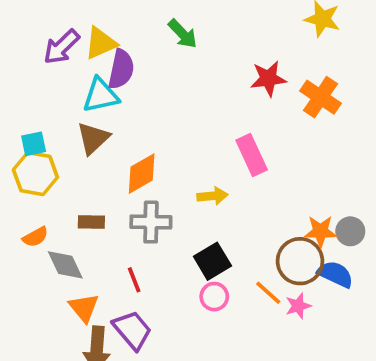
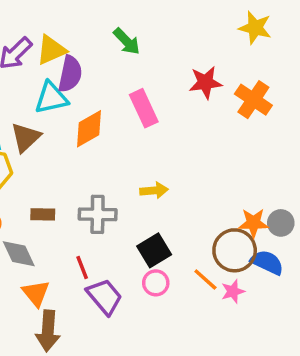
brown triangle: (93, 138) -> (26, 137), moved
pink rectangle: (252, 155) -> (144, 108), moved
orange diamond: (142, 174) -> (89, 129), moved
purple trapezoid: (132, 330) -> (104, 297), moved

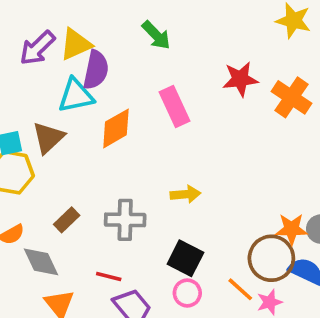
brown rectangle: (43, 214) -> (67, 220), turned -45
black square: (154, 250) -> (185, 258), turned -32
red line: (82, 267) -> (109, 277), turned -55

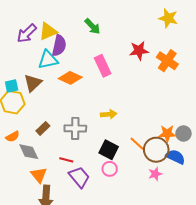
orange diamond: (116, 128) -> (70, 78), turned 55
orange line: (240, 289) -> (137, 144), moved

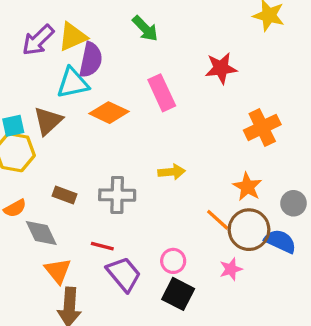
orange cross: (167, 61) -> (262, 127), moved, turned 30
brown rectangle: (43, 128) -> (64, 195), turned 64
orange star: (167, 134) -> (247, 187), moved, turned 30
black square: (109, 150) -> (178, 294), moved
pink star: (155, 174) -> (231, 269), moved

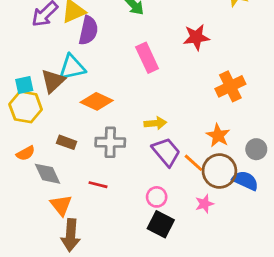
cyan triangle: (73, 83) -> (72, 67), moved
orange diamond: (109, 113) -> (97, 101), moved
purple trapezoid: (124, 274) -> (166, 152), moved

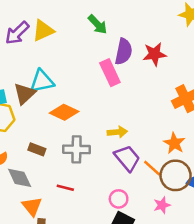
purple semicircle: (88, 30) -> (124, 52), moved

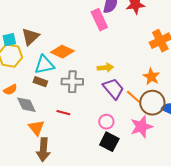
cyan triangle: (42, 81) -> (44, 65), moved
pink star: (162, 205) -> (141, 127), size x1.6

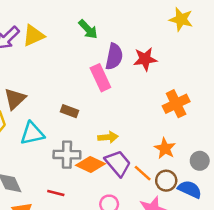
orange diamond: (62, 52) -> (91, 164), moved
brown rectangle: (40, 82) -> (69, 111), moved
brown circle: (152, 103) -> (166, 181), size x0.7

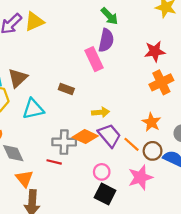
green arrow: (88, 29) -> (109, 16), moved
red star: (145, 59) -> (155, 51), moved
gray cross: (67, 155) -> (64, 142), moved

